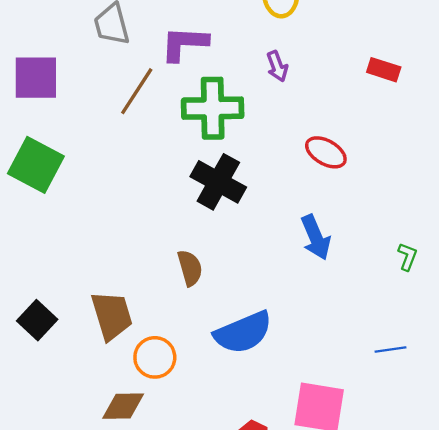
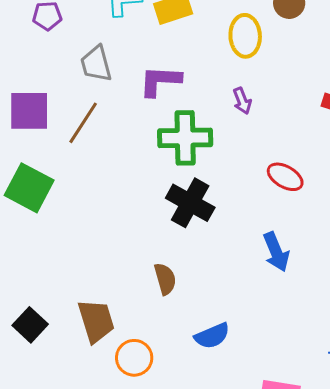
brown line: (137, 91) -> (83, 123), moved
blue semicircle: (243, 332) -> (212, 336), size x0.7

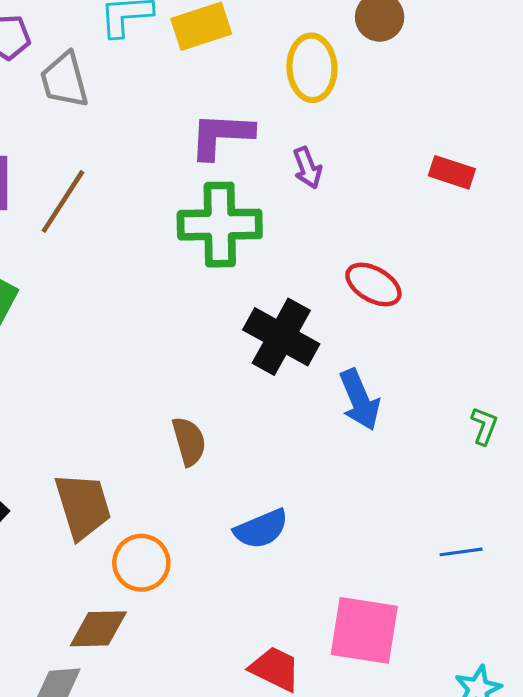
gray trapezoid: (96, 64) -> (64, 80), moved
purple L-shape: (160, 81) -> (221, 135), moved
black cross: (190, 203) -> (281, 337), moved

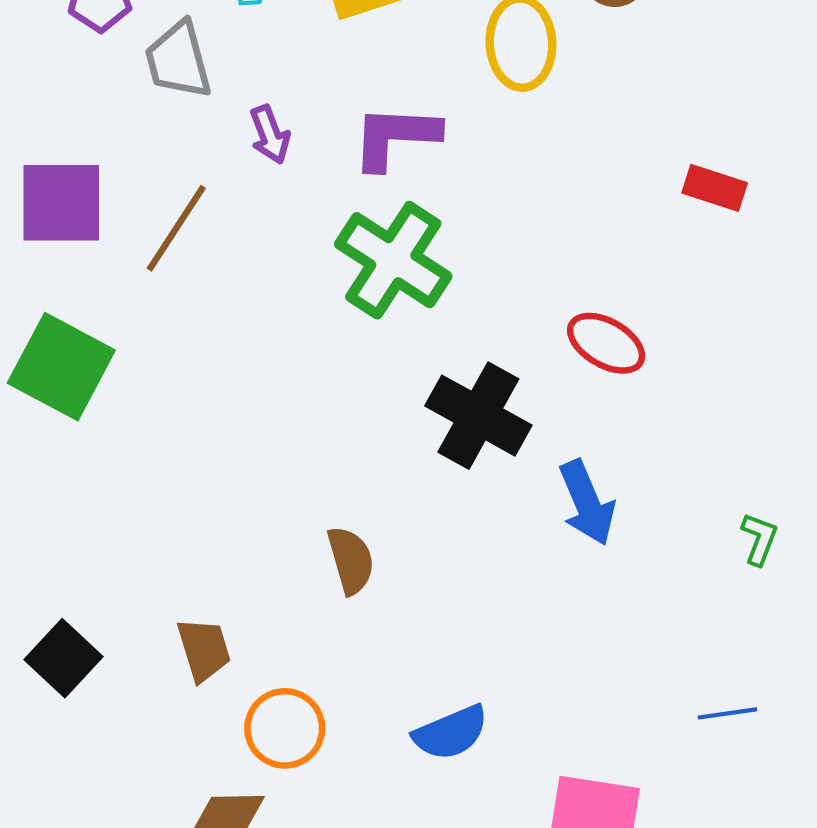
purple arrow: (307, 168) -> (270, 135), moved
green cross: (220, 225) -> (393, 260), turned 34
brown trapezoid: (83, 506) -> (204, 650), size x0.7
blue semicircle: (261, 529) -> (451, 733), moved

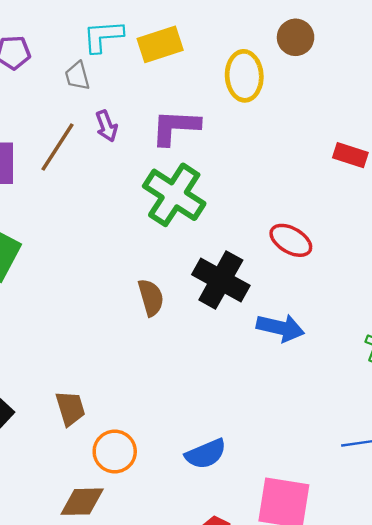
gray trapezoid: (178, 60) -> (77, 76), moved, size x0.7
brown line: (176, 228) -> (58, 147), moved
blue arrow: (587, 503) -> (280, 328), turned -54
brown semicircle: (351, 560) -> (151, 298), moved

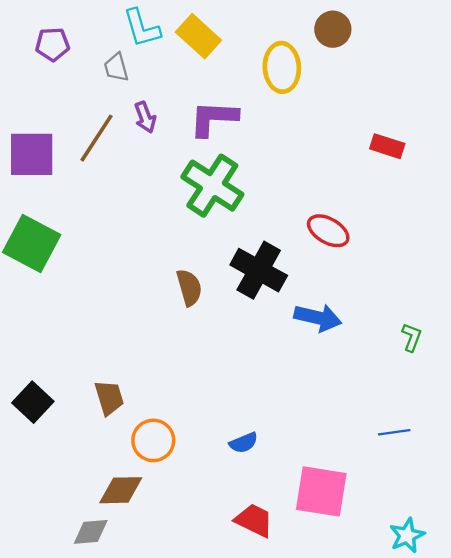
cyan L-shape: (103, 36) -> (142, 28), turned -102
yellow rectangle: (160, 44) -> (198, 36), turned 60
blue semicircle: (206, 454) -> (244, 443), size x0.7

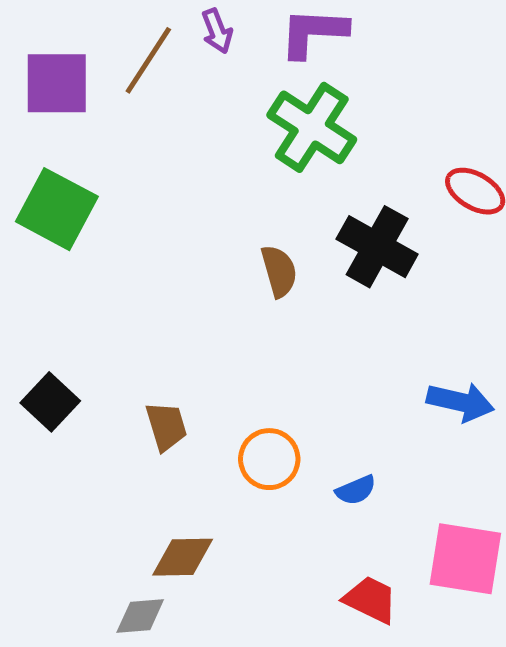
blue arrow: (318, 318) -> (460, 402), moved
black square: (33, 402) -> (50, 402), moved
orange circle: (153, 440) -> (269, 459), moved

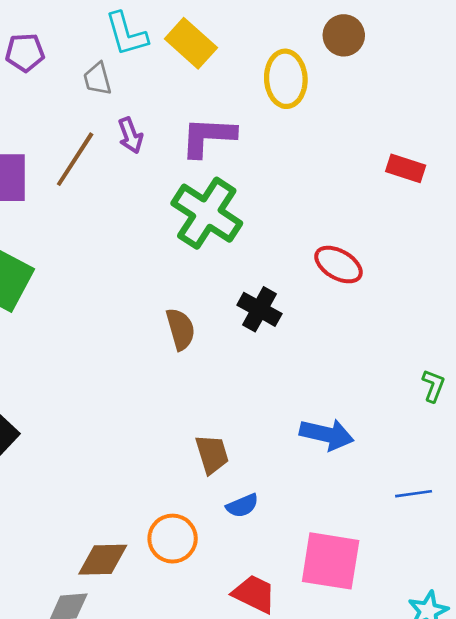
black cross: (377, 247) -> (259, 309), size x0.7
brown trapezoid: (166, 426) -> (212, 454), moved
orange circle: (269, 459) -> (173, 539), moved

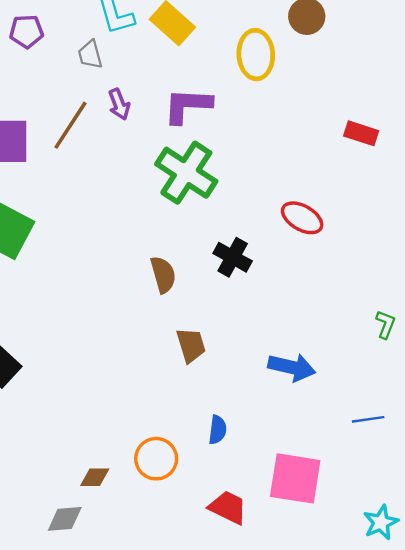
brown trapezoid: (212, 454) -> (191, 345), moved
blue semicircle: (242, 506) -> (218, 430), turned -60
brown diamond: (103, 560) -> (95, 477), size x0.7

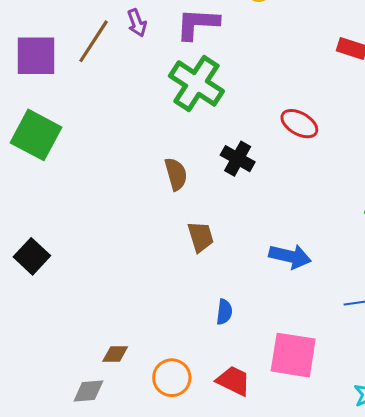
orange circle: (156, 459) -> (172, 378), moved

